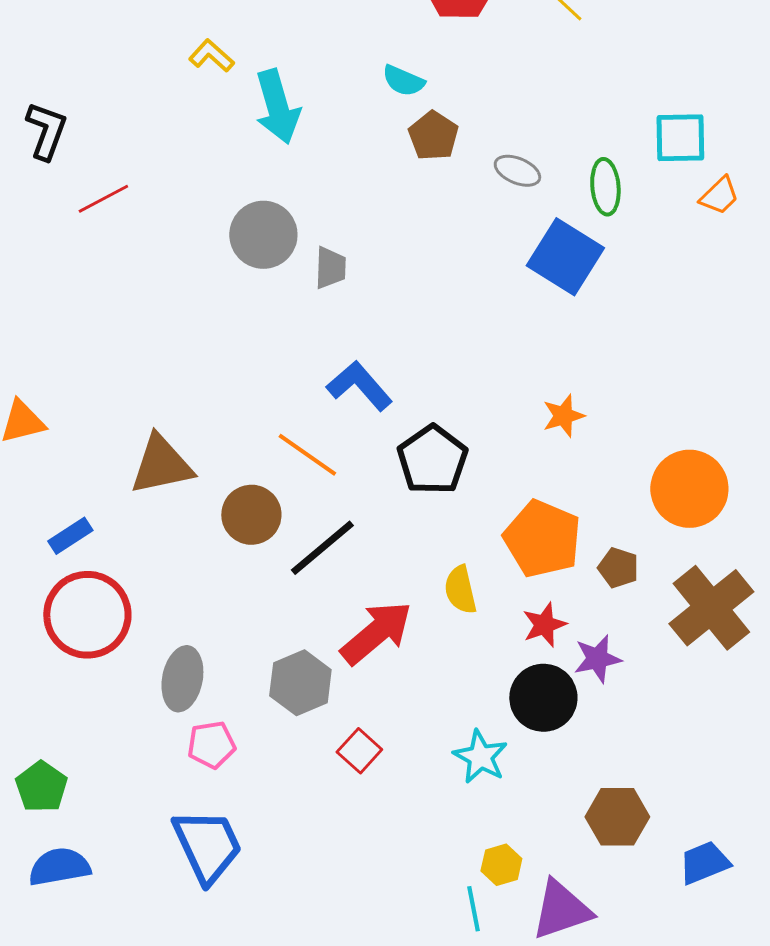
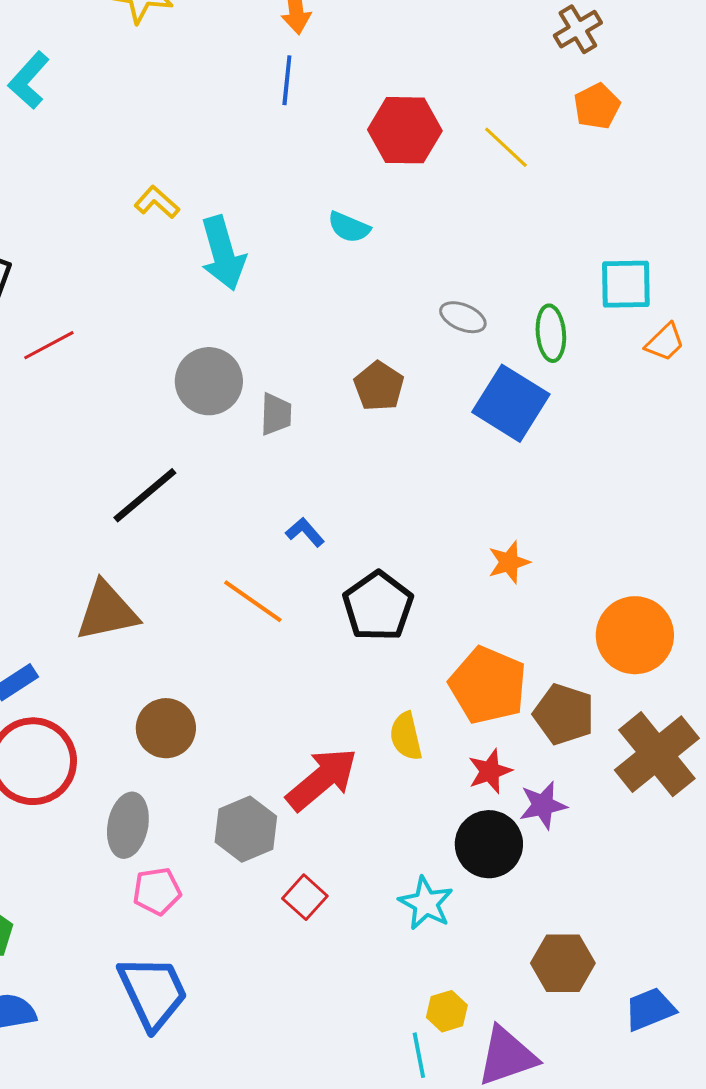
brown pentagon: (433, 136) -> (379, 386), moved
blue L-shape: (359, 386) -> (305, 532), size x0.6
brown circle: (251, 515) -> (166, 728), moved
black line: (322, 548) -> (145, 495), moved
brown pentagon: (618, 568) -> (564, 714), size x1.5

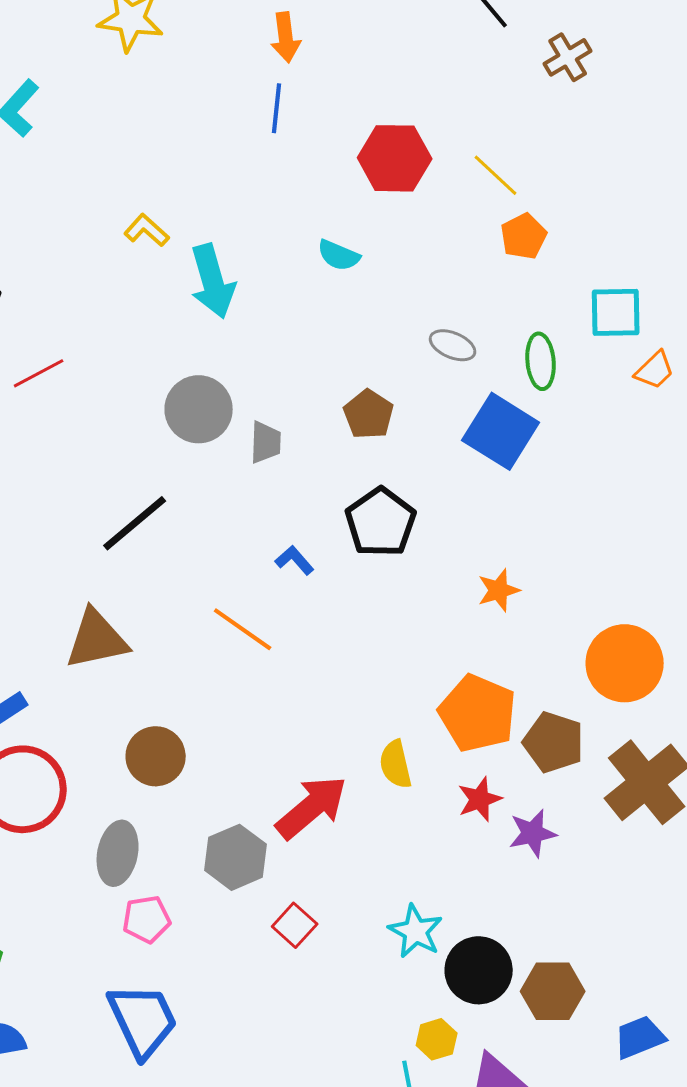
orange pentagon: (597, 106) -> (524, 236), moved
black pentagon: (378, 606) -> (381, 522), moved
black circle: (489, 844) -> (479, 970), moved

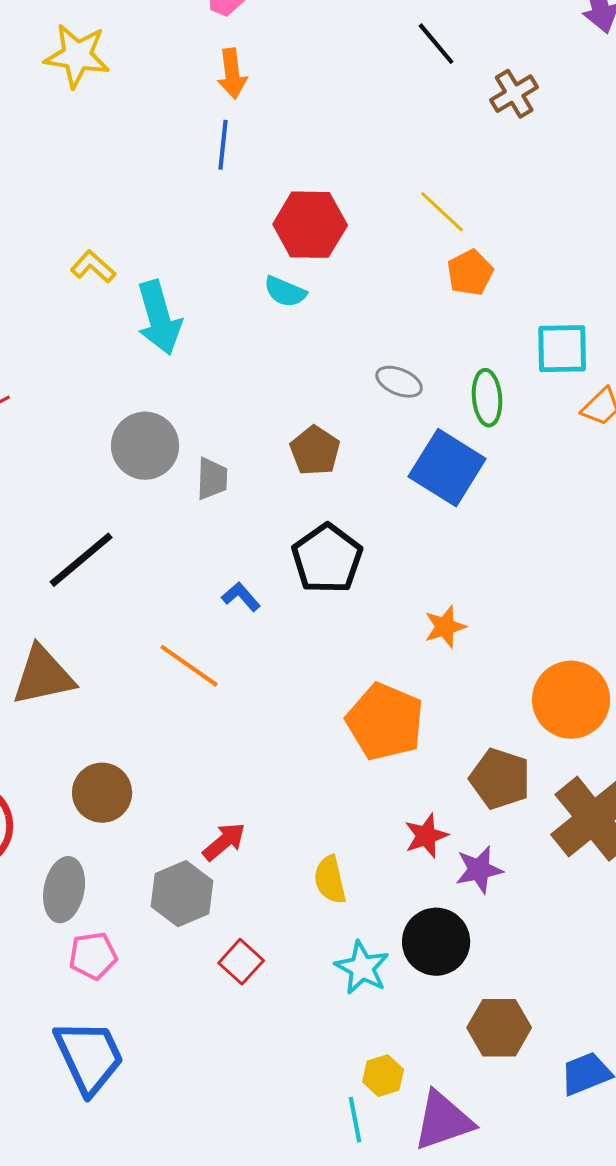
red hexagon: (395, 158) -> (310, 225), moved
orange pentagon: (478, 713) -> (385, 722), moved
yellow semicircle: (396, 764) -> (330, 880), moved
red arrow: (312, 807) -> (224, 842), moved, size x0.6
black circle: (479, 970) -> (436, 942), moved

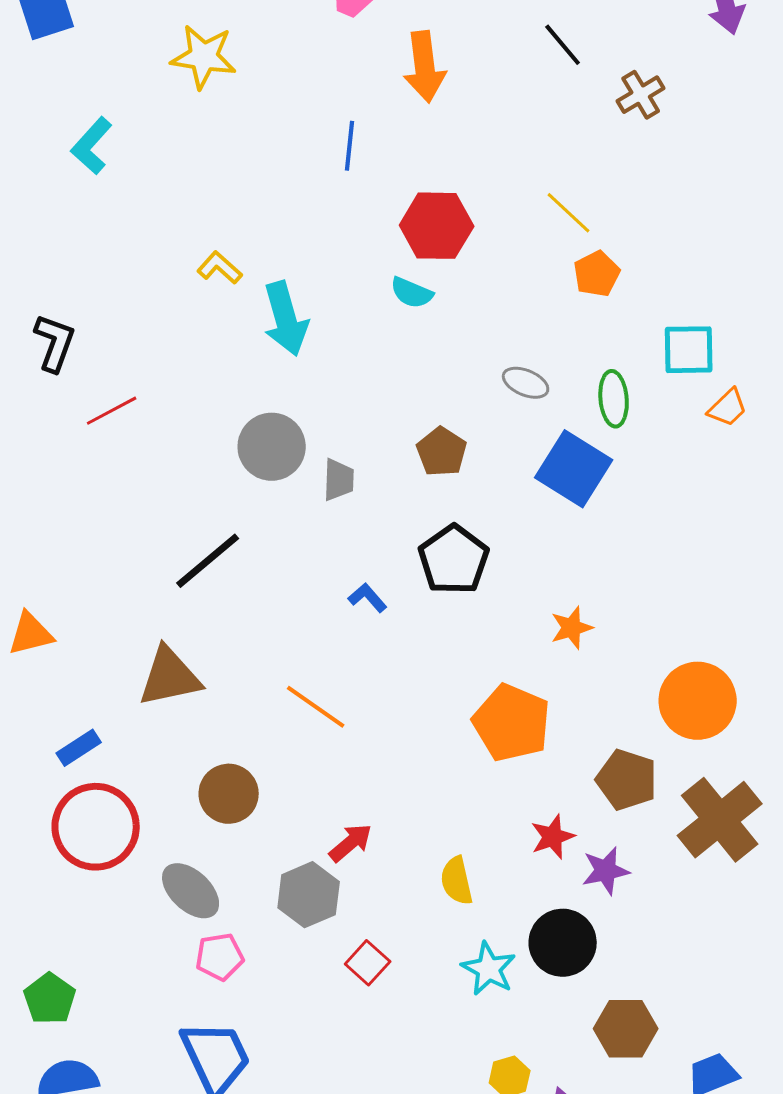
orange arrow: (232, 74) -> (425, 67), moved, size x1.4
orange line: (189, 666) -> (316, 707), moved
gray ellipse: (64, 890) -> (191, 891), turned -58

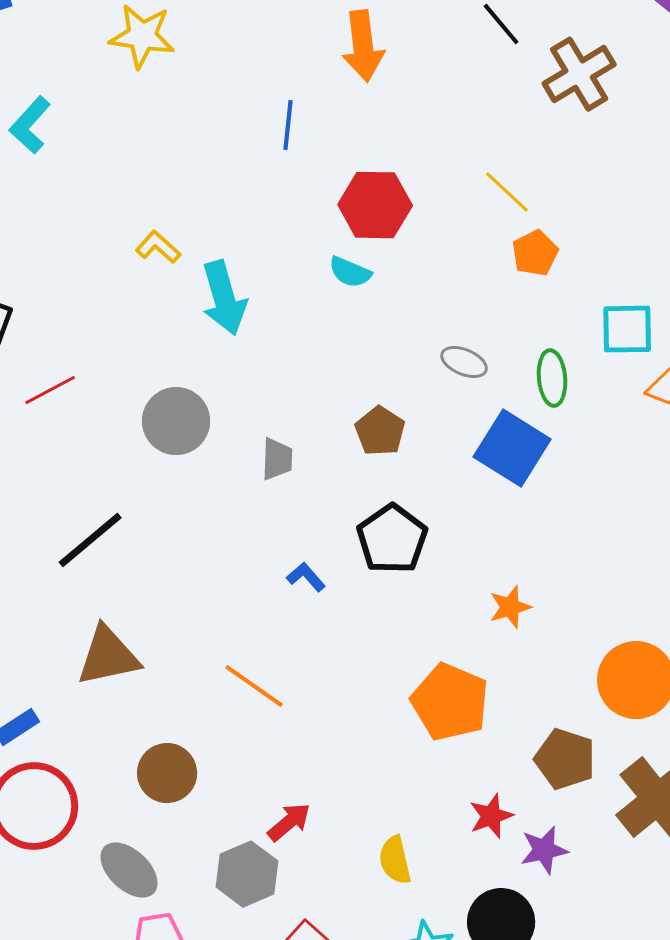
brown cross: (641, 95) -> (579, 74), size x1.5
gray circle: (272, 447) -> (176, 421), moved
black line: (208, 561) -> (90, 540), moved

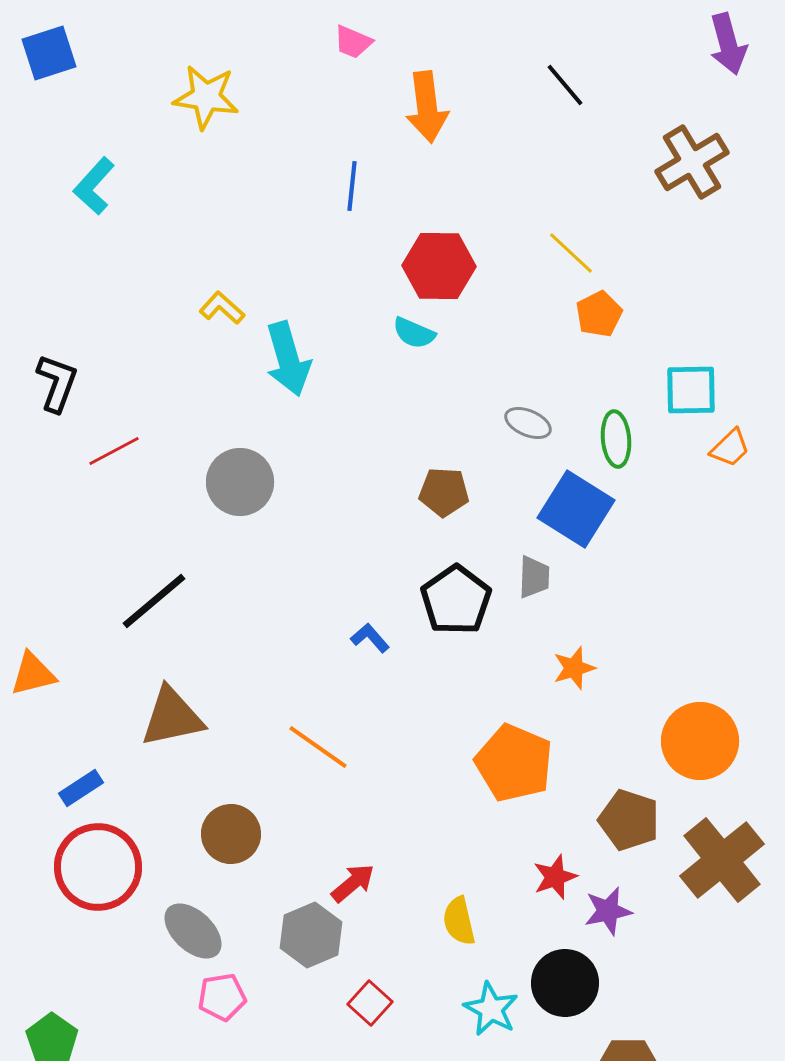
brown cross: (579, 74) -> (692, 162), moved
brown pentagon: (380, 431) -> (444, 492), turned -30
gray trapezoid: (277, 459) -> (534, 577), moved

